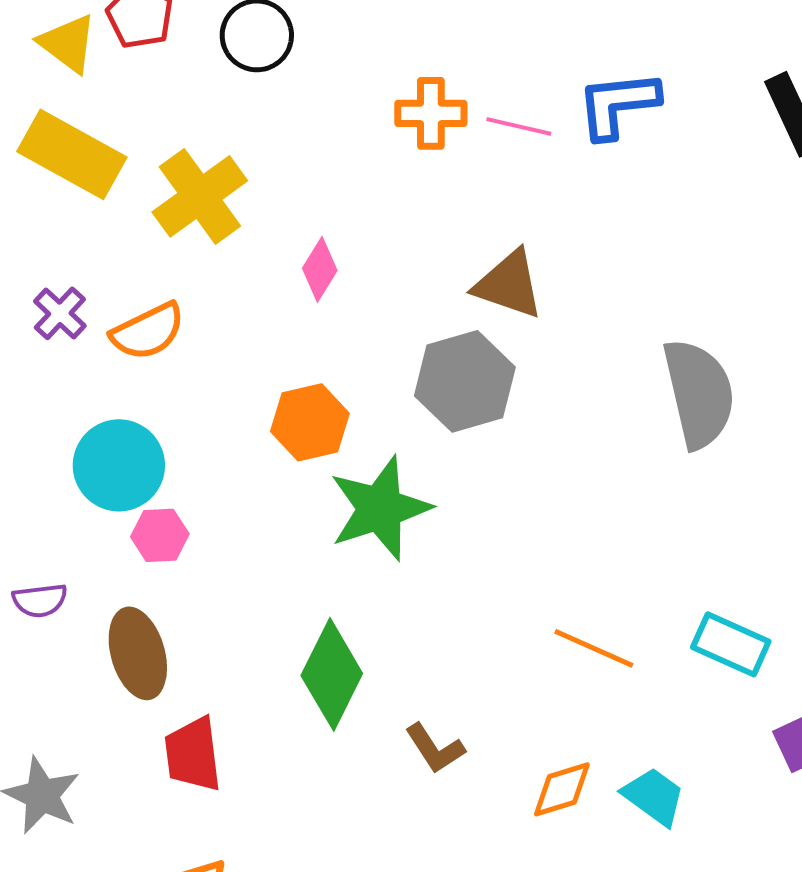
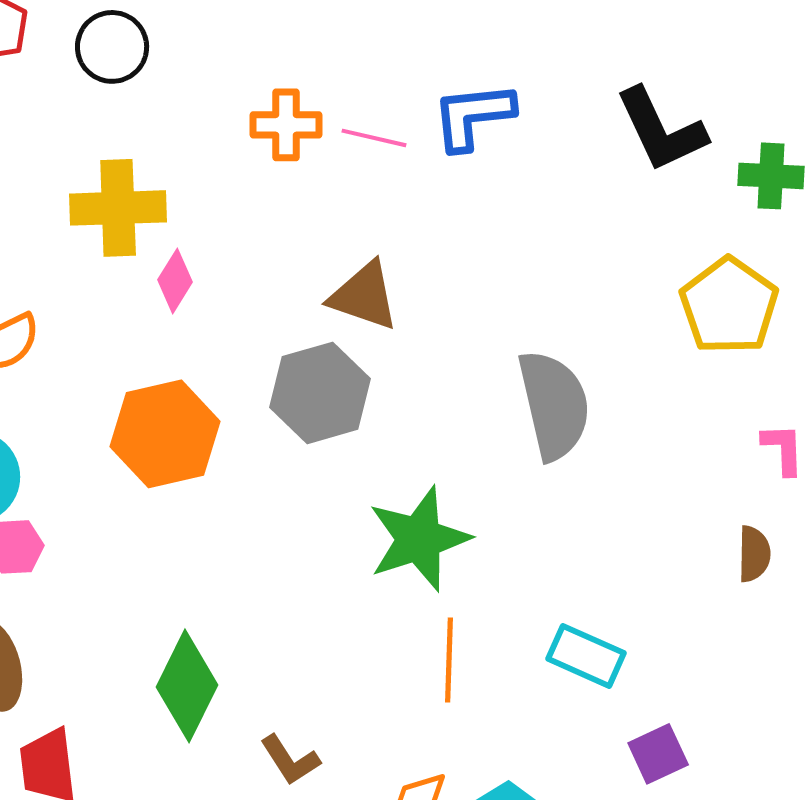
yellow cross: (200, 196) -> (118, 208), moved, turned 34
orange hexagon: (310, 422) -> (165, 434), size x1.4
green star: (380, 508) -> (419, 539), moved
orange line: (594, 648) -> (449, 660), turned 68

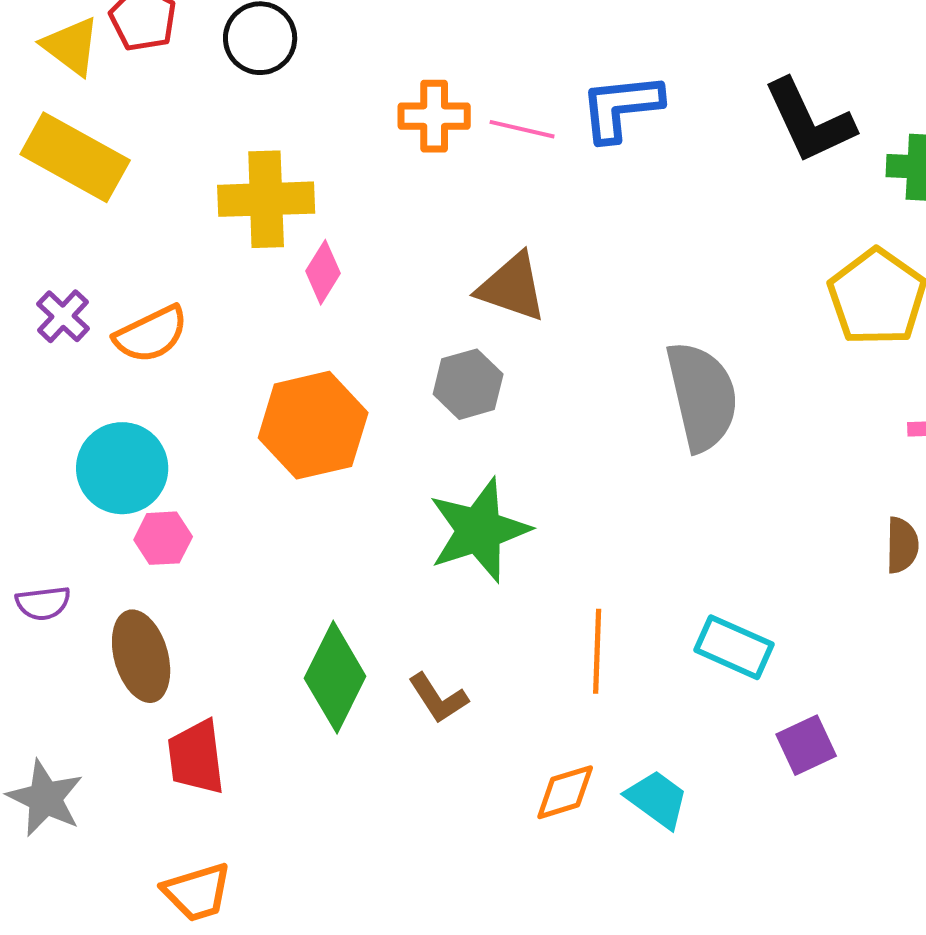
gray hexagon: (320, 393) -> (468, 384), size x0.7
green star: (419, 539) -> (479, 530), moved
brown L-shape: (290, 760) -> (438, 698), moved

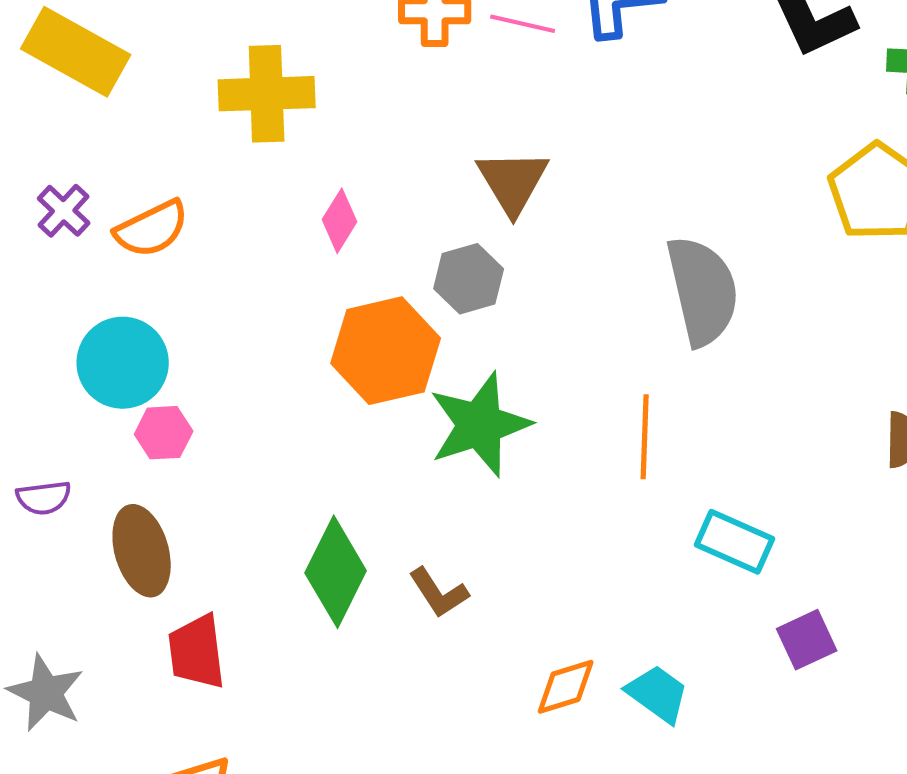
pink diamond: (323, 272) -> (340, 221), moved
brown triangle: (512, 287) -> (513, 182), turned 40
orange hexagon: (313, 425) -> (386, 351), moved
orange line: (597, 651) -> (645, 437), moved

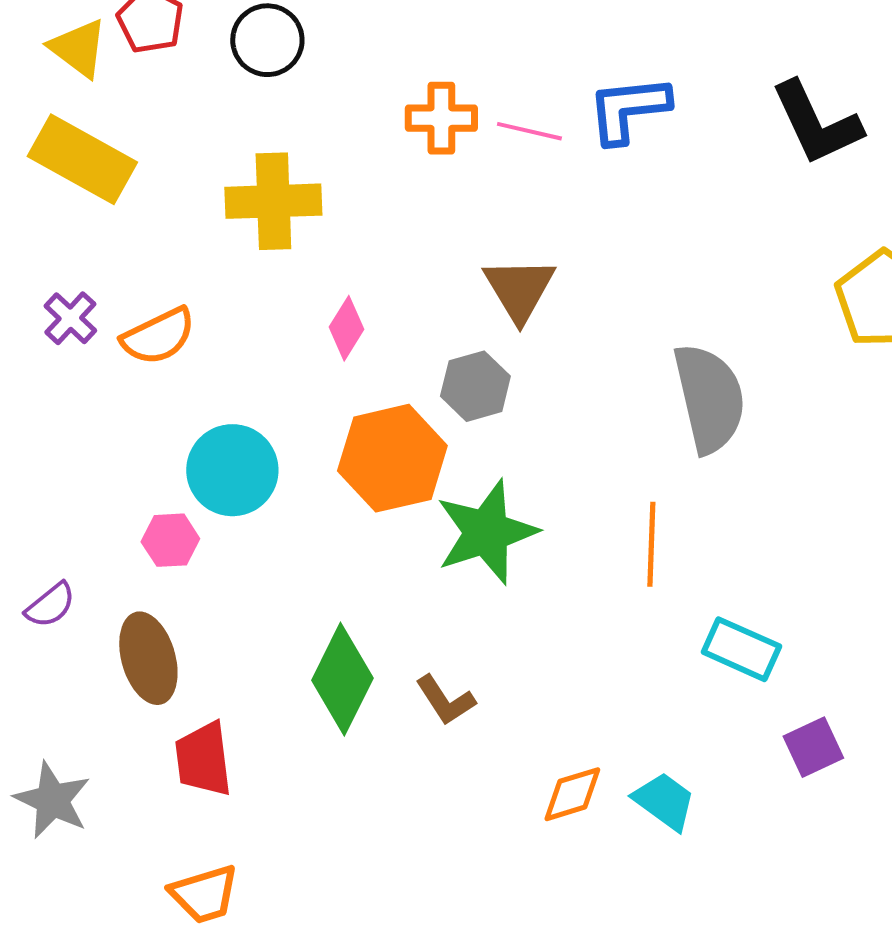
cyan circle: (123, 363) -> (232, 470), moved
purple semicircle: (44, 498) -> (50, 605), turned -32

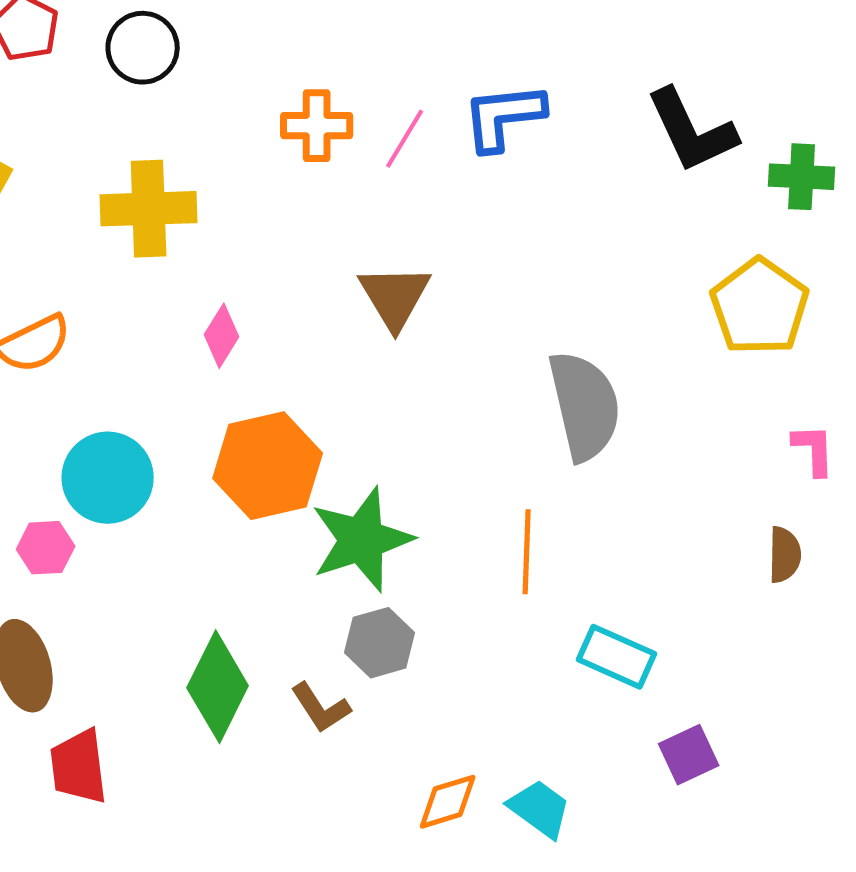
pink line: (529, 131) -> (405, 139), turned -72
gray hexagon: (475, 386) -> (380, 643), moved

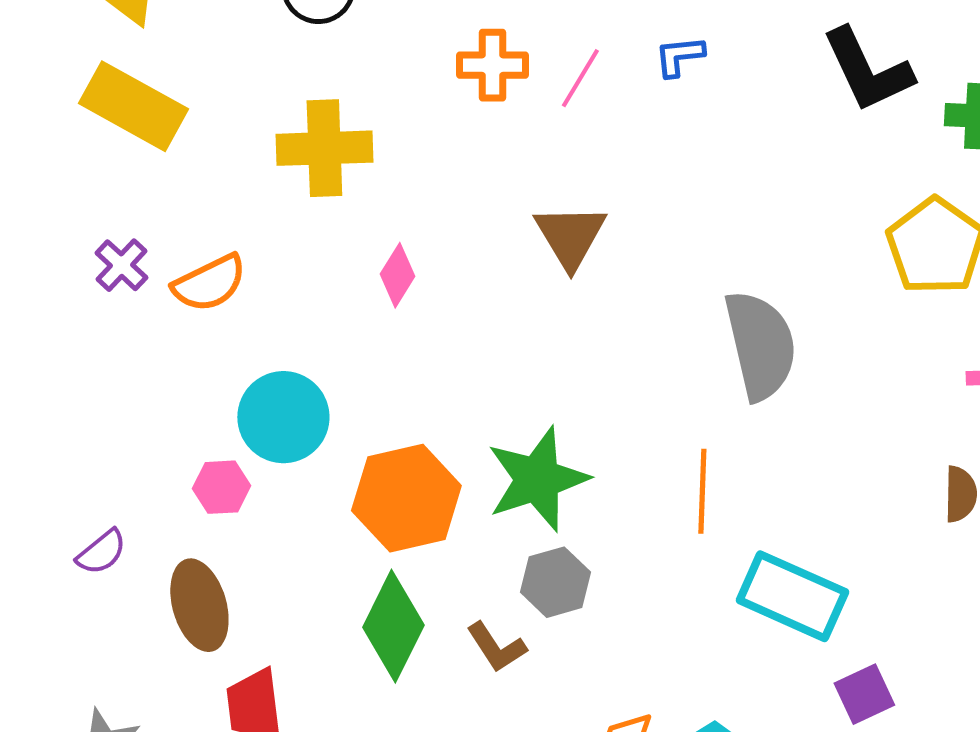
blue L-shape: (504, 117) -> (679, 56), size x0.6
orange hexagon: (268, 466) -> (406, 498), moved
cyan rectangle: (617, 657) -> (792, 596), size x1.4

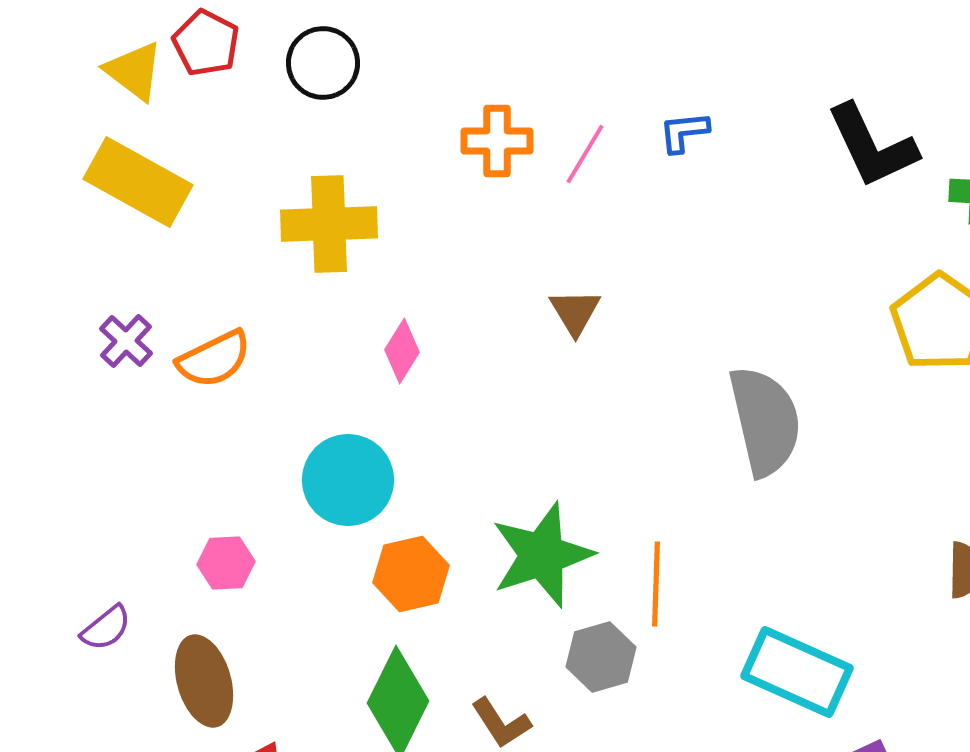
brown triangle: (570, 236) -> (575, 312), size x0.7
cyan circle: (283, 417) -> (348, 480), moved
orange line: (702, 491) -> (656, 584), moved
orange hexagon: (406, 498) -> (411, 574), size x0.7
gray hexagon: (555, 582) -> (601, 657), moved

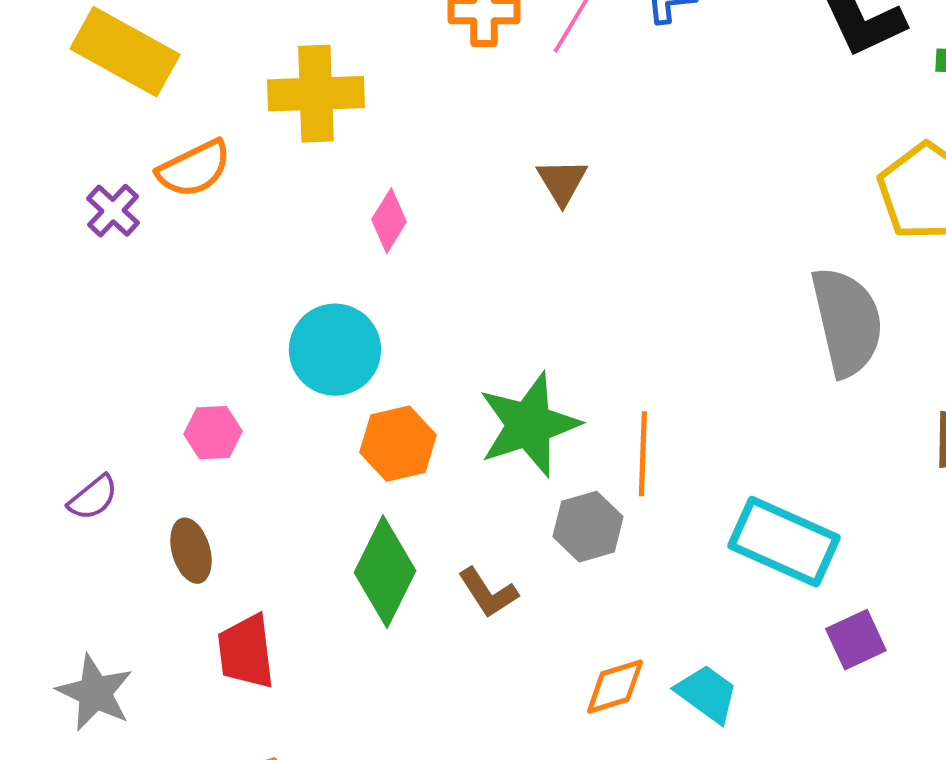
orange semicircle: (214, 359) -> (194, 169), moved
gray semicircle: (765, 421) -> (847, 322), moved
brown ellipse: (204, 681) -> (191, 551), size x0.7

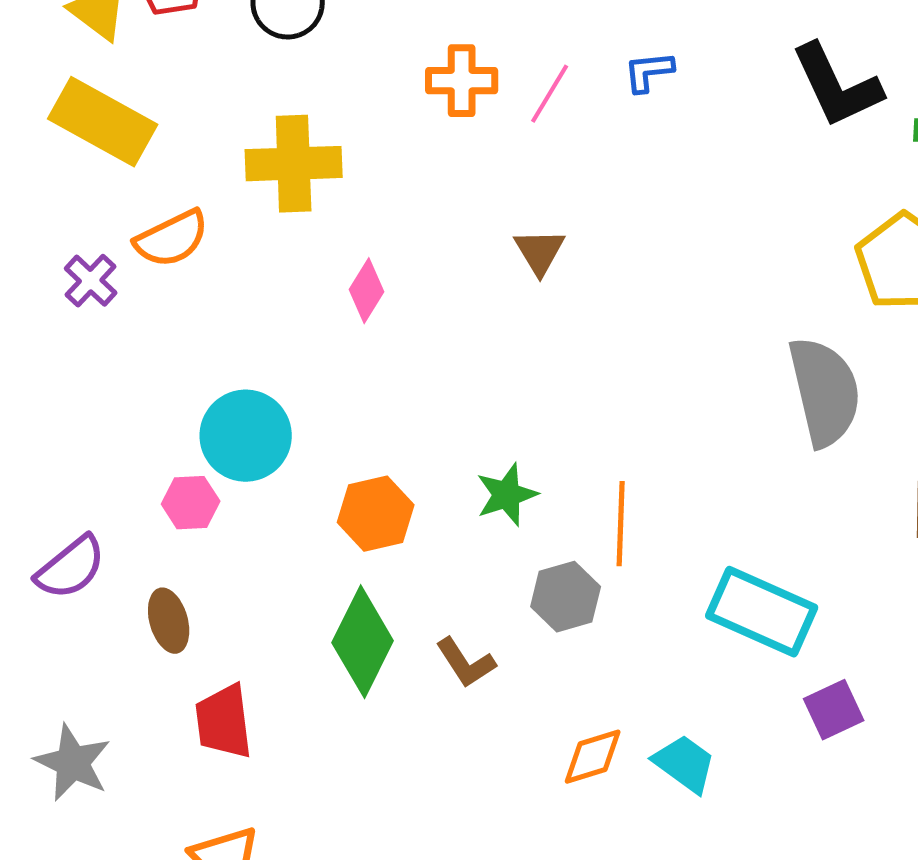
cyan circle: (335, 350) -> (246, 436), moved
green star: (529, 425) -> (507, 495), size x0.6
purple semicircle: (93, 498) -> (71, 568), size x1.4

